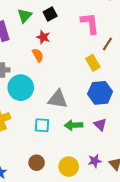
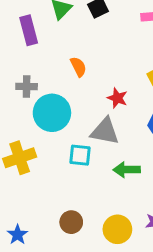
red star: (43, 37) -> (117, 98), moved
cyan square: (42, 125) -> (80, 155), moved

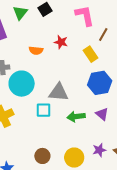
orange semicircle: (78, 67) -> (36, 51), turned 128
red star: (117, 98) -> (61, 42), moved

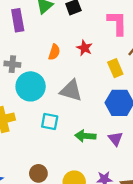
orange semicircle: (36, 51) -> (54, 52), turned -88
gray triangle: (59, 92) -> (71, 91), moved

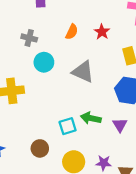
cyan circle: (31, 86) -> (44, 62), size x0.7
cyan square: (50, 121) -> (68, 126), moved, turned -36

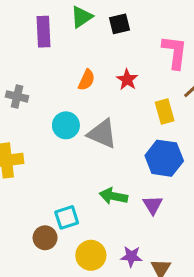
gray cross: (29, 38) -> (17, 96), moved
cyan circle: (44, 62) -> (66, 125), moved
cyan square: (68, 126) -> (67, 217), moved

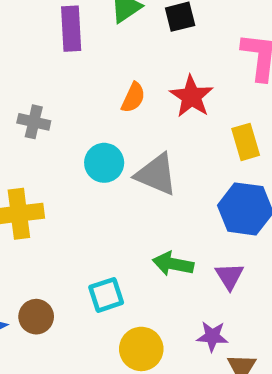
red star: (127, 80) -> (191, 97), size x1.4
brown circle: (45, 238) -> (36, 317), moved
purple star: (131, 256) -> (212, 336), moved

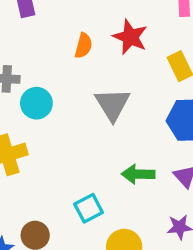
cyan circle: (104, 163) -> (36, 103), moved
gray triangle: (156, 174) -> (112, 104), turned 45

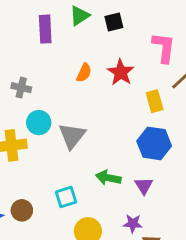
cyan circle: (36, 103) -> (39, 123), moved
gray triangle: (112, 104) -> (72, 136), moved

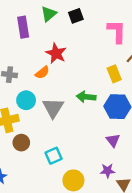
red star: (121, 72) -> (56, 53), moved
orange semicircle: (84, 73) -> (42, 72), moved, turned 32
green arrow: (108, 178) -> (86, 97), moved
brown circle: (22, 210) -> (21, 143), moved

